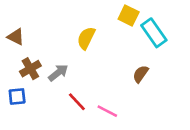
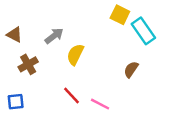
yellow semicircle: (86, 38) -> (75, 54), moved
gray arrow: (58, 73) -> (54, 36), moved
blue square: (17, 97) -> (16, 102), moved

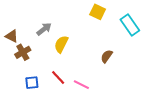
cyan rectangle: (143, 31) -> (130, 25), moved
brown triangle: (14, 35) -> (12, 36), moved
blue square: (16, 102) -> (32, 83), moved

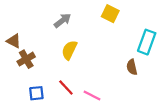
cyan rectangle: (130, 25) -> (147, 42), moved, turned 55
gray arrow: (44, 29) -> (63, 20), moved
brown semicircle: (107, 56) -> (132, 67), moved, turned -48

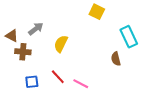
gray arrow: (63, 20) -> (36, 29), moved
cyan rectangle: (147, 42) -> (129, 37), turned -45
brown cross: (26, 59) -> (23, 52), turned 35

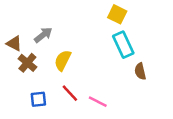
cyan rectangle: (129, 37) -> (123, 45), moved
yellow semicircle: (61, 44) -> (63, 60), moved
brown cross: (23, 52) -> (27, 63), turned 35

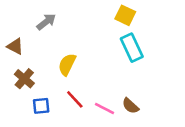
gray arrow: (43, 35) -> (46, 22), moved
brown cross: (27, 63) -> (24, 79), moved
brown semicircle: (140, 71) -> (130, 106), moved, turned -35

